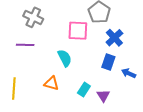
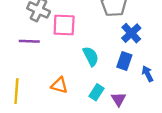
pink square: (78, 31) -> (64, 25), moved
cyan semicircle: (65, 58) -> (91, 56), moved
blue arrow: (129, 73) -> (148, 74), turned 40

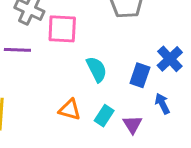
blue cross: (131, 33) -> (170, 59), moved
blue arrow: (148, 74) -> (162, 104), moved
orange triangle: (59, 85) -> (70, 110), moved

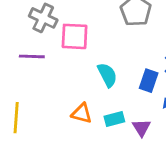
cyan rectangle: (104, 116) -> (114, 119), turned 42

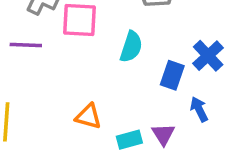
cyan semicircle: (107, 75) -> (131, 47), moved, turned 45
cyan rectangle: (114, 119) -> (129, 140), moved

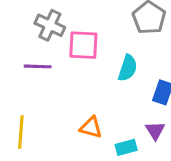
purple triangle: (163, 134) -> (155, 131), moved

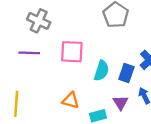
pink square: (83, 45) -> (72, 52), moved
cyan semicircle: (128, 68) -> (102, 71), moved

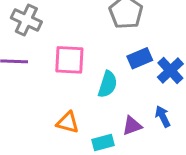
blue rectangle: (126, 73) -> (140, 58), moved, turned 48
purple triangle: (120, 103) -> (132, 126), turned 42

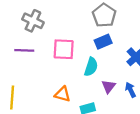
blue rectangle: (140, 58) -> (103, 42), moved
purple triangle: (132, 126) -> (109, 87), moved, turned -32

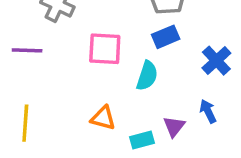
purple line: (24, 50) -> (27, 50), moved
purple triangle: (109, 87) -> (174, 126), moved

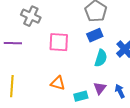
cyan semicircle: (147, 76) -> (101, 58), moved
blue arrow: (208, 111) -> (120, 91), moved

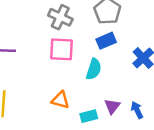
gray cross: (31, 16) -> (60, 17), moved
cyan semicircle: (101, 58) -> (94, 69), moved

